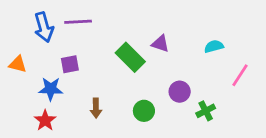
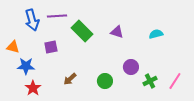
green rectangle: (130, 57) -> (82, 31), moved
pink line: (240, 75) -> (175, 81), moved
blue star: (51, 89) -> (26, 66), moved
brown arrow: (96, 108) -> (70, 79), turned 48

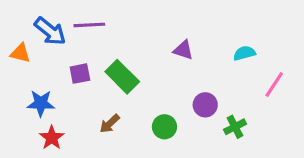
blue arrow: (32, 20) -> (50, 31), turned -35
green rectangle: (82, 31) -> (122, 77), moved
orange triangle: (13, 47) -> (20, 53), moved
pink line: (175, 81) -> (274, 84), moved

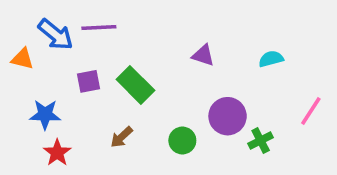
pink line: (274, 84) -> (311, 111), moved
purple circle: (205, 105) -> (228, 116), size x1.4

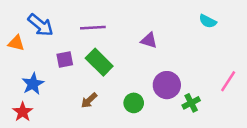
purple line: (99, 28) -> (93, 28), moved
cyan semicircle: (271, 59) -> (208, 21), moved, turned -138
blue star: (45, 114) -> (33, 84), turned -30
red star: (57, 153) -> (23, 112), moved

